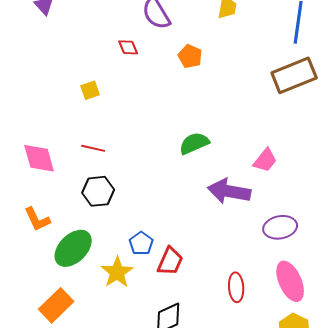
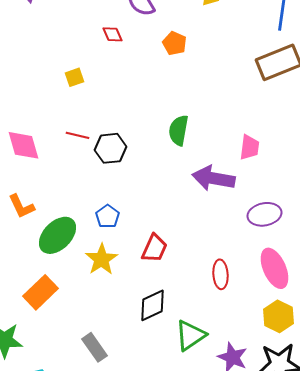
green semicircle: (194, 143) -> (178, 130), turned -56
pink trapezoid: (265, 160) -> (250, 147), turned -32
black hexagon: (98, 191) -> (110, 148), moved
blue pentagon: (141, 243) -> (108, 216), moved

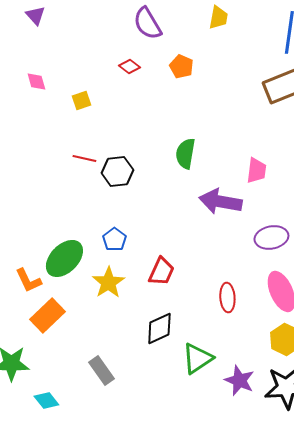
red diamond: (112, 34) -> (129, 66), moved, turned -30
pink diamond: (24, 145) -> (36, 81), moved, size x0.6
orange L-shape: (22, 206) -> (28, 280), moved

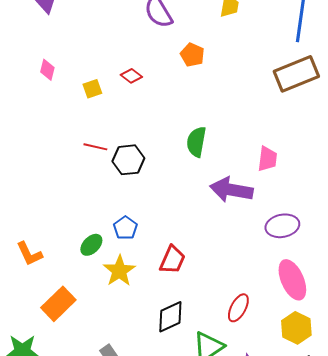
red diamond: (129, 66) -> (131, 76), moved
pink diamond: (36, 81) -> (47, 70), turned 30
green ellipse: (64, 258) -> (91, 245), moved, size x0.6
orange L-shape: (28, 280) -> (29, 254), moved
red ellipse: (227, 297) -> (238, 308), moved, turned 32

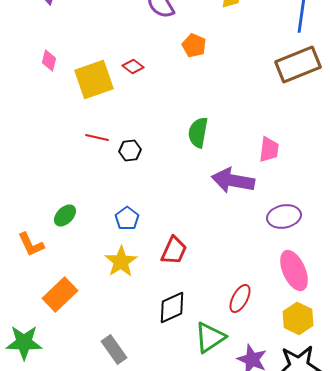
yellow square: (92, 89) -> (94, 79), size x2.0
black hexagon: (128, 160) -> (130, 150), size x0.7
green ellipse: (91, 245) -> (65, 215), moved

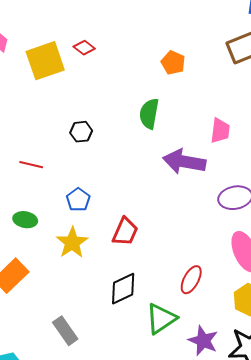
orange pentagon: (194, 45) -> (173, 63), moved
red line: (97, 137) -> (31, 165), moved
green ellipse: (65, 215) -> (25, 220), moved, turned 55

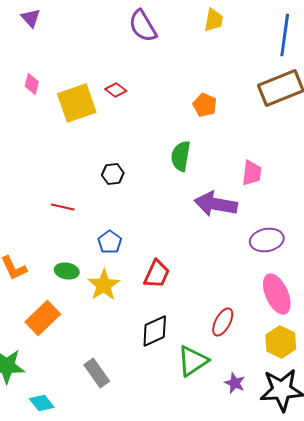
green ellipse: (25, 220) -> (67, 271), moved
purple star: (203, 341) -> (235, 383), size x0.7

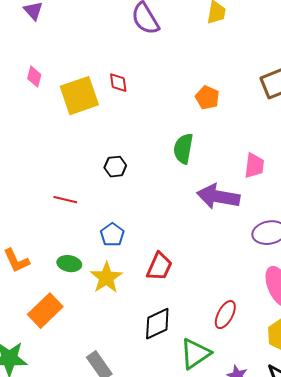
red diamond: (116, 90) -> (118, 83), turned 45

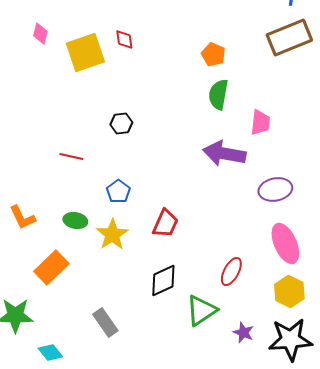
green semicircle: (183, 149) -> (218, 94), moved

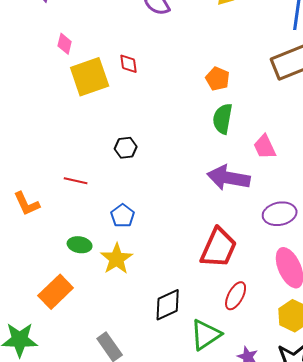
pink diamond: (40, 33) -> (65, 44), moved
pink trapezoid: (260, 122) -> (265, 147), turned 148
orange L-shape: (22, 217) -> (27, 204), moved
red trapezoid: (165, 223) -> (219, 248), moved, size x1.4

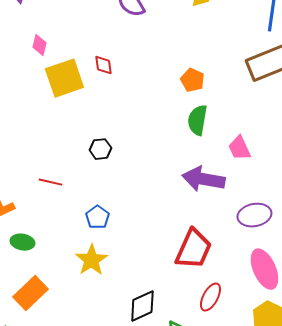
green ellipse: (80, 245) -> (22, 242), moved

